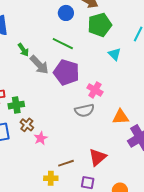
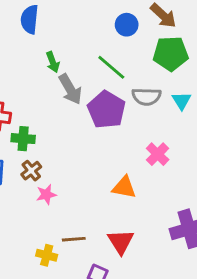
pink cross: (95, 90) -> (158, 154), moved
gray semicircle: (84, 110) -> (146, 97), moved
orange triangle: (121, 117) -> (124, 187), moved
red triangle: (97, 157) -> (121, 242), turned -36

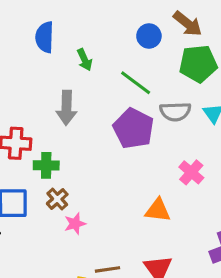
green arrow: (53, 62) -> (85, 60), moved
gray arrow: (70, 89) -> (66, 108), moved, turned 36

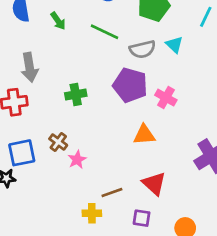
gray arrow: (66, 108) -> (30, 67), moved
purple pentagon: (133, 128) -> (130, 85), moved
green cross: (46, 165) -> (76, 95), moved

